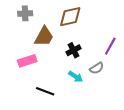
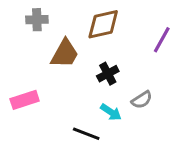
purple line: (110, 46) -> (162, 40), moved
pink rectangle: (27, 61) -> (25, 100), moved
black line: (45, 91) -> (86, 134), moved

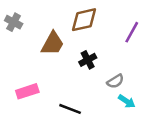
gray cross: (37, 20) -> (14, 22), moved, turned 30
pink rectangle: (25, 100) -> (27, 91), moved
cyan arrow: (111, 112) -> (127, 101), moved

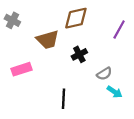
brown trapezoid: (53, 44) -> (48, 40), turned 45
pink rectangle: (27, 91) -> (22, 69), moved
black line: (70, 109) -> (63, 99), turned 72

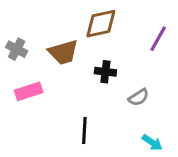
gray cross: (12, 20) -> (17, 49), moved
black cross: (79, 54) -> (105, 72), turned 35
cyan arrow: (115, 92) -> (152, 143), moved

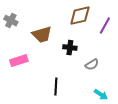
brown diamond: (101, 24) -> (80, 16), moved
gray cross: (17, 49) -> (11, 21), moved

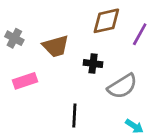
gray cross: (11, 21) -> (14, 38), moved
gray semicircle: (92, 65) -> (122, 86), size x1.6

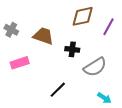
brown trapezoid: (56, 46) -> (43, 36), turned -145
black line: (74, 116) -> (58, 90), turned 42

